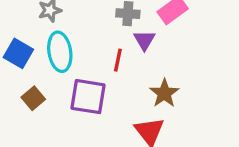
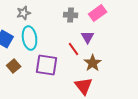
purple triangle: (144, 40) -> (88, 37), moved
red line: (118, 60) -> (74, 49), moved, turned -48

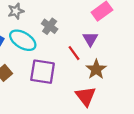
gray cross: (71, 15) -> (50, 26), moved, turned 32
cyan ellipse: (30, 38) -> (23, 40), turned -50

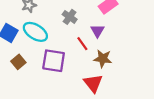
gray cross: (50, 26) -> (70, 17), moved
brown star: (96, 69) -> (103, 59), turned -30

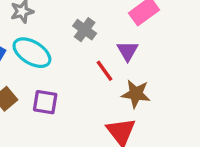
purple square: (54, 61) -> (45, 102), moved, size x0.7

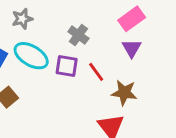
purple triangle: (128, 51) -> (132, 48), moved
purple square: (45, 102) -> (67, 66), moved

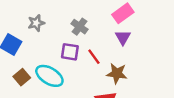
gray star: (22, 19) -> (36, 23), moved
cyan ellipse: (31, 56) -> (49, 76), moved

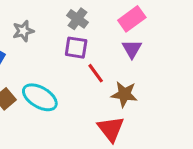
gray cross: (80, 27) -> (78, 19), moved
purple square: (70, 52) -> (76, 48), moved

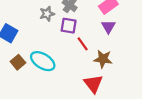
gray star: (23, 31) -> (47, 14), moved

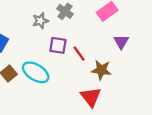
purple square: (69, 26) -> (58, 45), moved
purple triangle: (108, 27) -> (121, 42), moved

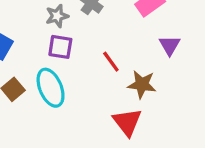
purple square: (58, 45) -> (60, 47), moved
cyan ellipse: (36, 72) -> (51, 88), turned 36

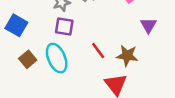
red line: (111, 62) -> (98, 50), moved

